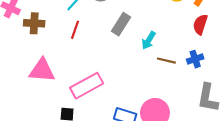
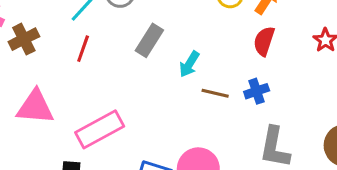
brown cross: (34, 23) -> (24, 39), turned -30

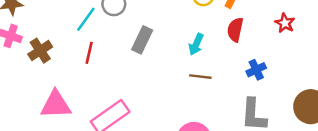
cyan arrow: (189, 64) -> (196, 44), moved
blue cross: (257, 91) -> (256, 70), moved

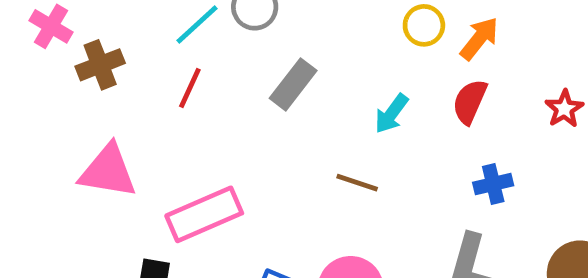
brown line: (200, 77) -> (357, 183), moved

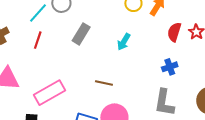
red semicircle: (470, 102) -> (174, 32), moved
brown line: (357, 183) -> (104, 83), moved

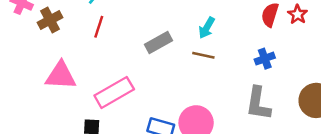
gray rectangle: (81, 34) -> (159, 42), moved, turned 30
brown line: (104, 83) -> (203, 55), moved

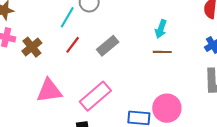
red line: (99, 27) -> (73, 45), turned 30
gray rectangle: (159, 42) -> (108, 46), moved

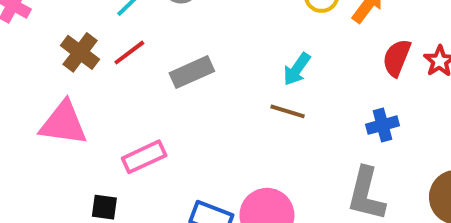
brown cross: (32, 47) -> (80, 52), moved, turned -30
pink rectangle: (95, 96) -> (144, 157), size x0.7

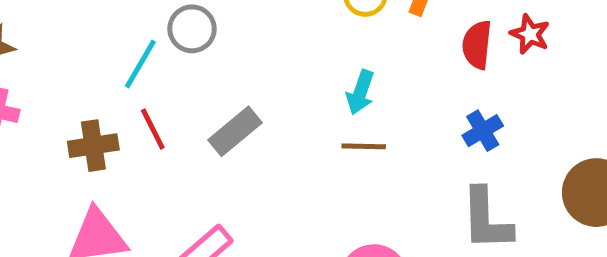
brown cross: (80, 52) -> (93, 146), turned -30
red line: (129, 53) -> (153, 129), turned -64

